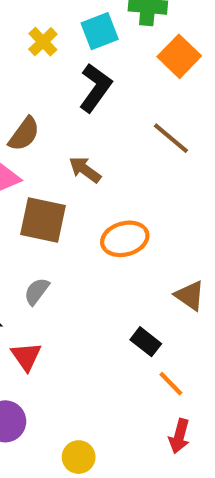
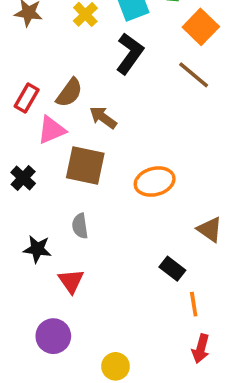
brown line: (171, 138) -> (194, 75), moved
brown arrow: (85, 170) -> (103, 118), moved
gray semicircle: (37, 291) -> (80, 226), turned -45
orange line: (171, 384) -> (194, 304), turned 35

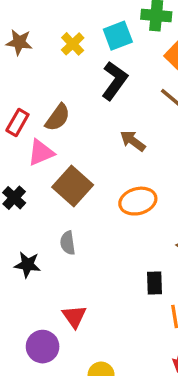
brown arrow: (103, 118) -> (133, 141), moved
brown square: (85, 166) -> (73, 186), turned 30
black rectangle: (172, 269) -> (155, 283), turned 50
red triangle: (71, 281) -> (74, 316), moved

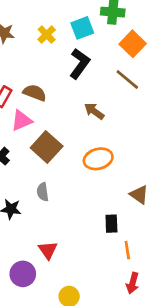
brown semicircle: (58, 117) -> (35, 93), turned -105

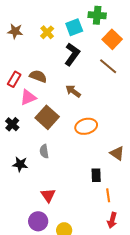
brown arrow: (94, 111) -> (73, 91), moved
purple circle: (23, 274) -> (38, 221), moved

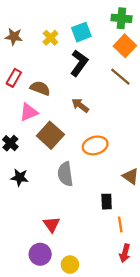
green cross: (97, 15) -> (121, 18), moved
red rectangle: (14, 79) -> (14, 78), moved
gray semicircle: (44, 151) -> (65, 174), moved, size x1.5
black star: (20, 164) -> (20, 178), moved

